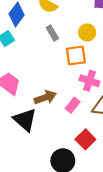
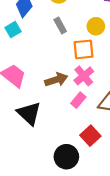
pink cross: (89, 81) -> (84, 76), moved, turned 30
brown arrow: (45, 97) -> (56, 80), moved

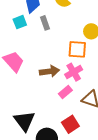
gray rectangle: (60, 26) -> (45, 23), moved
black triangle: (29, 113) -> (24, 121), moved

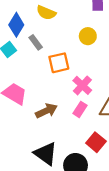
orange square: (77, 49) -> (59, 63), moved
brown arrow: (49, 71) -> (46, 111), moved

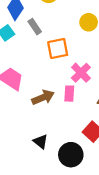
pink rectangle: (80, 109) -> (69, 94), moved, turned -32
black triangle: (46, 154) -> (41, 142), size x0.6

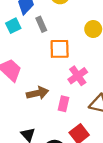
pink rectangle: (69, 94) -> (63, 104), moved

